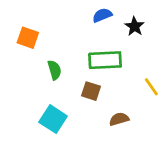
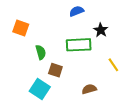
black star: (135, 26) -> (101, 30), moved
brown square: (91, 91) -> (55, 70), moved

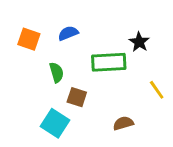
blue semicircle: (77, 11) -> (68, 33), moved

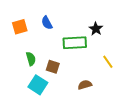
blue semicircle: (68, 33) -> (47, 23), turned -96
orange square: (29, 39) -> (20, 27), turned -35
green semicircle: (57, 72) -> (31, 59), moved

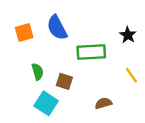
blue semicircle: (47, 23) -> (57, 28), size x1.5
black star: (96, 29) -> (128, 35), moved

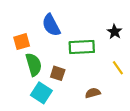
orange square: (24, 33) -> (22, 42), moved
green semicircle: (38, 72) -> (34, 65), size x1.5

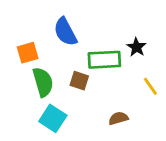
black star: (115, 32) -> (137, 47), moved
brown square: (58, 73) -> (79, 81), moved

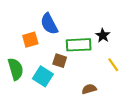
orange square: (28, 53) -> (30, 40), moved
green semicircle: (43, 82) -> (16, 69), moved
cyan square: (53, 118) -> (43, 76), moved

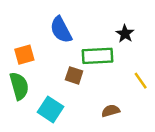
black star: (103, 35) -> (125, 34), moved
orange square: (30, 40) -> (24, 55), moved
cyan square: (43, 76) -> (51, 109), moved

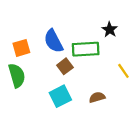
blue semicircle: (61, 30) -> (53, 41), moved
brown square: (74, 75) -> (65, 66), turned 35
cyan square: (51, 109) -> (60, 96), moved, turned 30

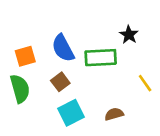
brown square: (65, 66) -> (60, 82), moved

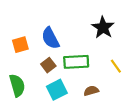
black star: (129, 35) -> (103, 27), size x1.5
green rectangle: (101, 58) -> (76, 62), moved
green semicircle: (20, 89) -> (17, 85), moved

